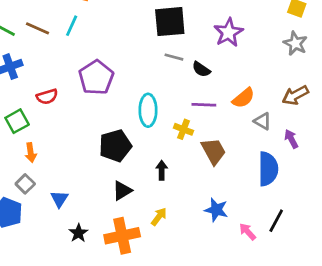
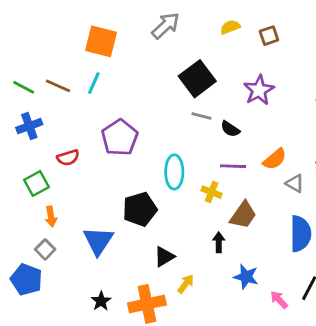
black square: (170, 22) -> (197, 79), turned -32
brown trapezoid: (213, 151) -> (243, 215), turned 64
black arrow: (162, 170) -> (219, 242), moved
black triangle: (122, 191) -> (164, 257), moved
blue triangle: (59, 199) -> (98, 241), moved, size x1.6

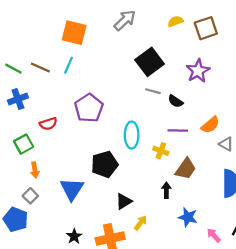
brown square: (269, 36) -> (206, 28), size x1.5

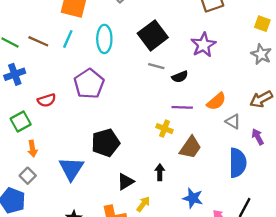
black semicircle: (175, 101) -> (180, 77), turned -56
cyan ellipse: (132, 135) -> (104, 39), moved
black arrow: (166, 190) -> (160, 172), moved

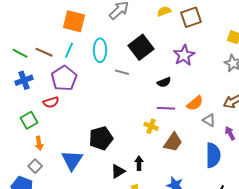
gray line: (156, 66) -> (122, 72), moved
purple pentagon: (89, 84) -> (64, 78), moved
black arrow: (160, 172) -> (139, 163), moved

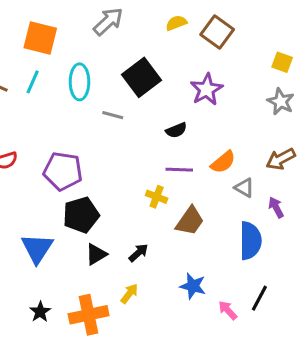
brown square: (191, 17) -> (217, 32), turned -35
purple pentagon: (64, 78) -> (63, 171), moved, turned -30
black arrow: (139, 163) -> (138, 253), turned 48
black triangle: (118, 171) -> (96, 254), moved

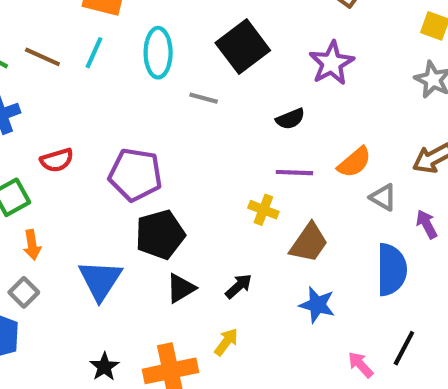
blue star: (193, 286) -> (317, 305), moved

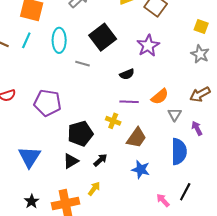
gray triangle: (383, 197) -> (175, 114), turned 32
black pentagon: (160, 235) -> (80, 134), moved

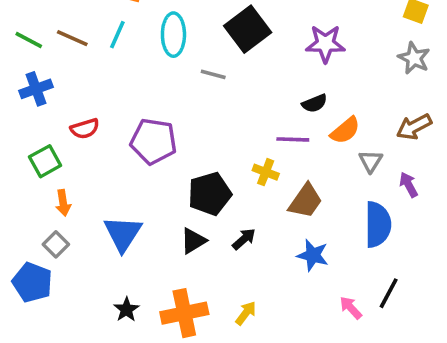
purple star: (148, 46) -> (325, 44), turned 30
black semicircle: (127, 74) -> (315, 103), moved
yellow arrow: (94, 189) -> (246, 313), moved

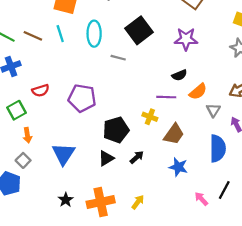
cyan line: (117, 35) -> (60, 34), turned -42

